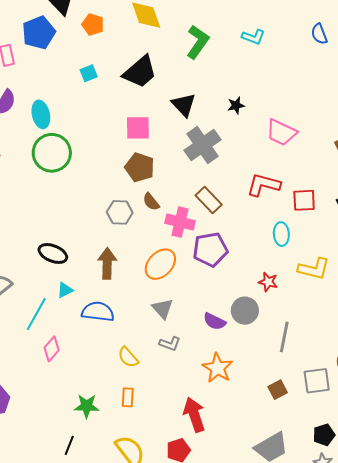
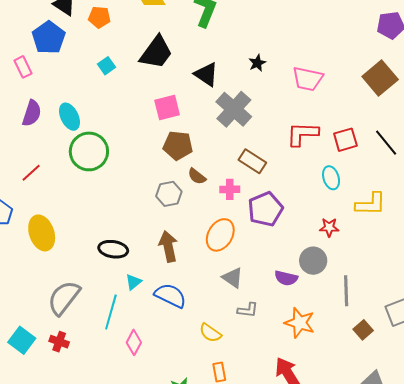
pink cross: (180, 222) -> (230, 189), size x0.7
blue semicircle: (98, 312) -> (170, 296), turned 32
gray line: (284, 337) -> (346, 291), moved

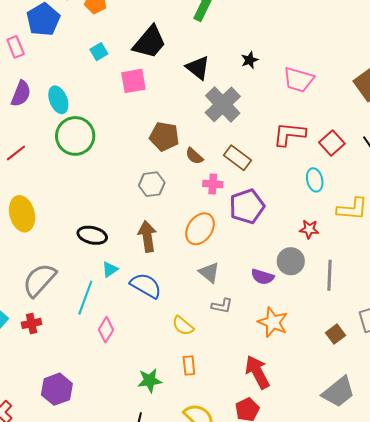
pink square: (167, 107) -> (133, 81), moved
red square: (345, 140) -> (332, 143), turned -30
brown semicircle: (197, 176) -> (194, 156), moved
gray line: (346, 291) -> (330, 275), moved
red cross: (59, 342) -> (32, 323), turned -36

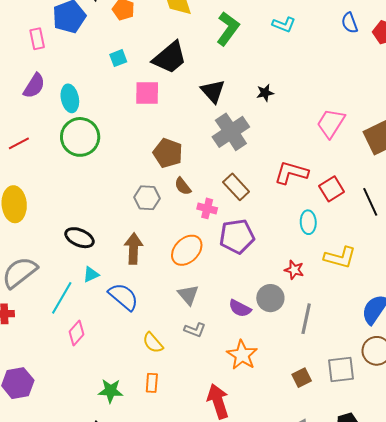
pink trapezoid: (299, 80) -> (331, 123), moved, turned 96
brown semicircle: (194, 156) -> (183, 186), moved

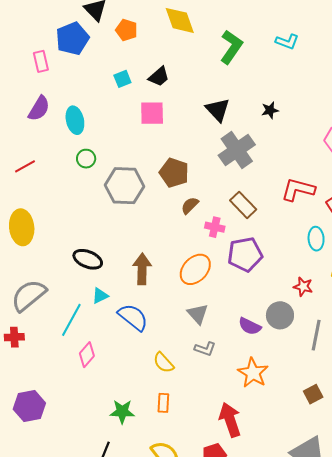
black trapezoid: (170, 58) -> (159, 77), moved, size x0.6
green circle: (80, 137) -> (86, 159), size x0.5
brown semicircle: (183, 186) -> (190, 205), turned 84
gray hexagon: (147, 198) -> (124, 186), moved, size x1.5

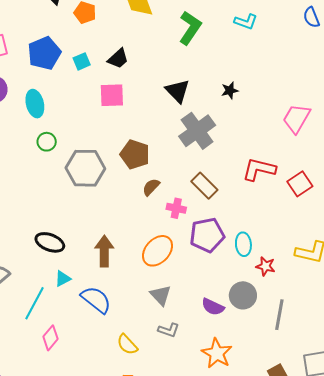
blue pentagon: (72, 39) -> (44, 53), moved
cyan ellipse: (316, 239) -> (243, 244), moved

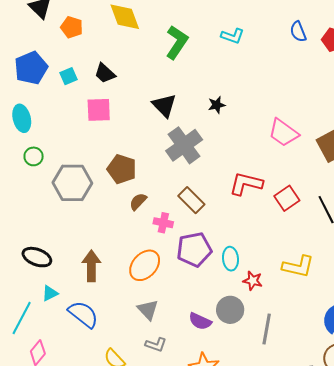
black trapezoid: (118, 59) -> (105, 73), turned 85
pink trapezoid: (297, 118) -> (283, 133), turned -84

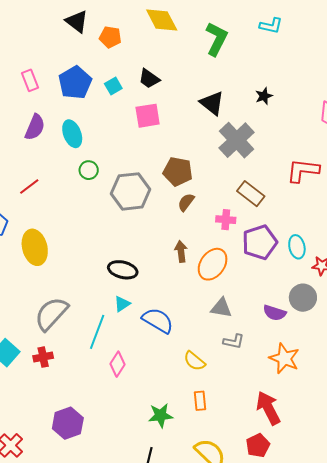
brown semicircle: (138, 202) -> (186, 202), moved
black ellipse: (37, 257) -> (123, 270), moved
brown arrow: (91, 266) -> (181, 251), moved, size x0.7
gray triangle: (148, 310) -> (221, 308), turned -30

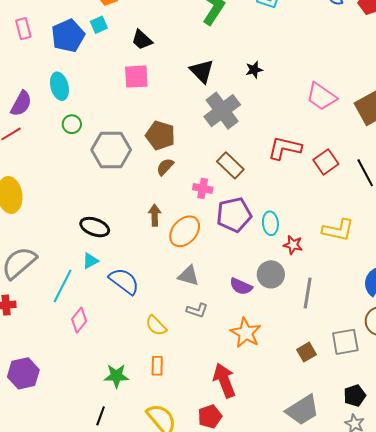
cyan square: (113, 86) -> (99, 25), moved
purple semicircle: (35, 127) -> (21, 104), moved

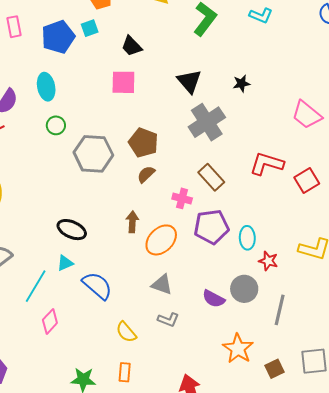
orange star: (246, 333) -> (238, 349), moved

